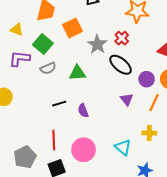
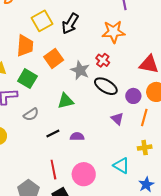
gray semicircle: (48, 68) -> (31, 114), moved
purple semicircle: (83, 111) -> (77, 136), turned 120

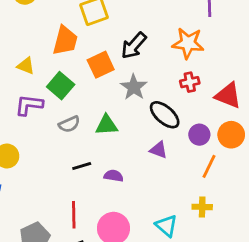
black arrow: (70, 24) -> (134, 46), moved
red cross: (103, 60) -> (190, 82), moved, turned 32
gray semicircle: (31, 114) -> (69, 124), moved
purple triangle: (117, 119) -> (159, 150), moved, turned -32

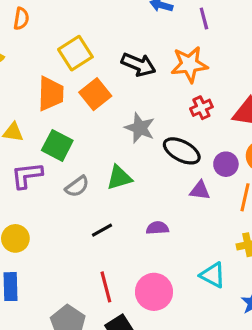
black arrow: (134, 46) -> (138, 65), moved, turned -96
orange square: (101, 65) -> (95, 94), moved
purple triangle: (159, 150) -> (200, 190), moved
purple semicircle: (114, 176) -> (157, 228), moved

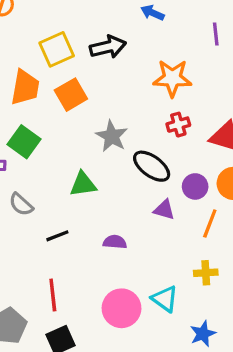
purple line: (204, 18) -> (216, 34), moved
black arrow: (138, 65) -> (108, 47), moved, turned -44
gray semicircle: (77, 186) -> (21, 204), moved, turned 70
pink circle: (154, 292) -> (121, 308), moved

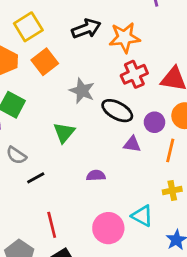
black arrow: (108, 47) -> (86, 29), moved
red cross: (178, 125) -> (134, 74), size x1.4
green triangle: (83, 184) -> (64, 133), turned -35
black line: (57, 236) -> (36, 178), moved

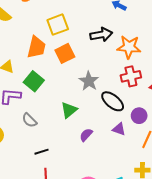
purple semicircle: (96, 175) -> (86, 135), moved, turned -56
black line: (36, 178) -> (42, 152), moved

